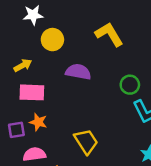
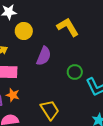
purple semicircle: (78, 72) -> (44, 56), turned 102
green circle: (130, 85) -> (75, 72), moved

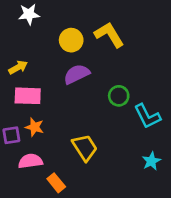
yellow circle: (24, 31) -> (71, 40), moved
purple semicircle: (44, 56) -> (77, 74), turned -138

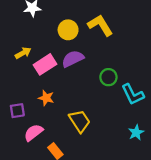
pink rectangle: (28, 96) -> (45, 64), moved, turned -35
orange star: (34, 127) -> (46, 98), moved
pink semicircle: (30, 161) -> (33, 133), turned -30

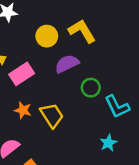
purple semicircle: (73, 59) -> (67, 64), moved
yellow trapezoid: (80, 121) -> (52, 115), moved
cyan star: (136, 133) -> (108, 143), moved

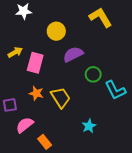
yellow L-shape: (82, 31) -> (101, 17), moved
pink rectangle: (22, 74) -> (35, 63), turned -42
cyan star: (108, 143) -> (89, 126), moved

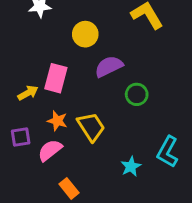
yellow arrow: (15, 52) -> (28, 93), moved
cyan L-shape: (115, 90) -> (168, 152), moved, turned 55
pink semicircle: (25, 125) -> (50, 150), moved

